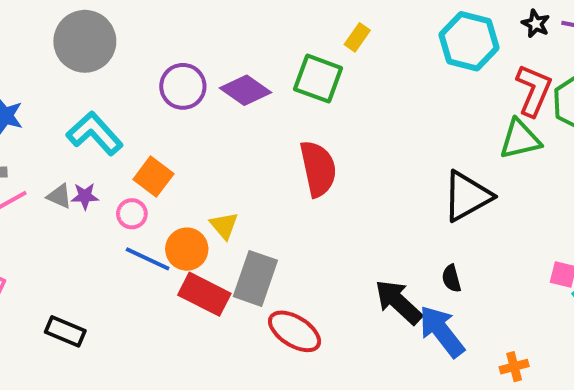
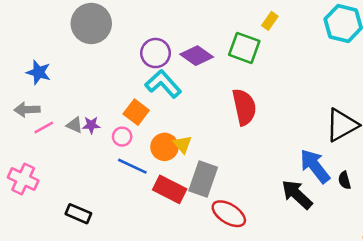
cyan L-shape: (95, 133) -> (163, 84), moved
orange circle: (187, 249) -> (165, 147), moved
black semicircle: (451, 278) -> (344, 180), moved
blue arrow: (442, 331) -> (315, 166), moved

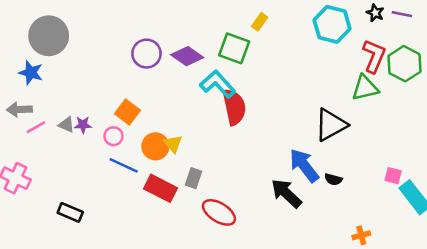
gray circle: (91, 23) -> (49, 36), moved
cyan L-shape: (163, 84) -> (218, 84), moved
gray rectangle: (203, 179) -> (194, 178), size x0.6
black semicircle: (344, 180) -> (333, 179), turned -60

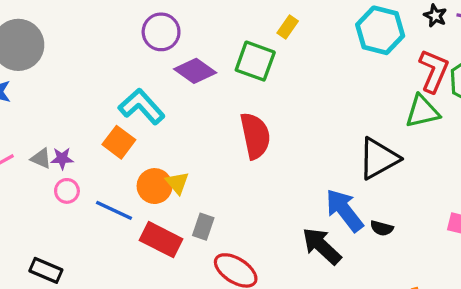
purple circle: (146, 54) -> (161, 32), moved
cyan L-shape: (218, 84) -> (142, 107), moved
pink circle: (113, 136) -> (67, 191), moved

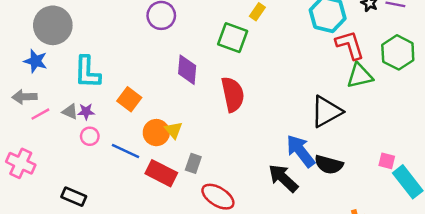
purple diamond: (195, 71) -> (187, 70), moved, turned 60
red L-shape: (434, 71) -> (350, 45), moved, turned -40
cyan L-shape: (142, 107) -> (87, 72), moved, turned -136
black semicircle: (382, 228) -> (329, 165), size x1.6

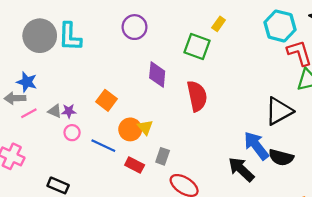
blue star: (36, 61) -> (27, 82), moved
cyan L-shape: (87, 72) -> (70, 37), moved
red rectangle: (161, 173) -> (135, 165), size x0.7

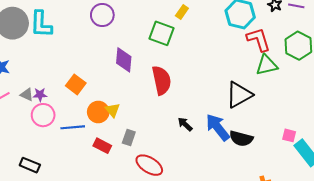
pink circle: (72, 133) -> (43, 115), size x1.5
blue line: (103, 146) -> (73, 127), turned -30
black arrow: (241, 169) -> (185, 124), moved, size x0.6

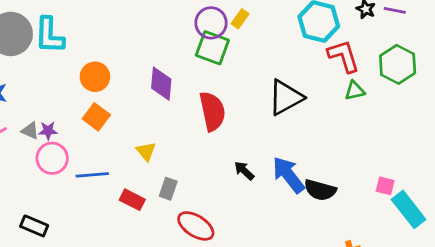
purple circle: (102, 15) -> (211, 23), moved
green triangle: (267, 65) -> (355, 91), size x0.7
black triangle: (239, 95) -> (286, 97), moved
orange circle: (98, 112) -> (95, 77), moved

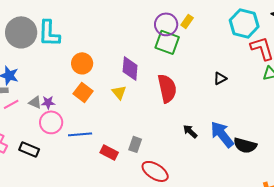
black triangle: (286, 97) -> (220, 78), size x0.5
yellow triangle: (146, 151) -> (119, 92), moved
black rectangle: (34, 226) -> (29, 149), moved

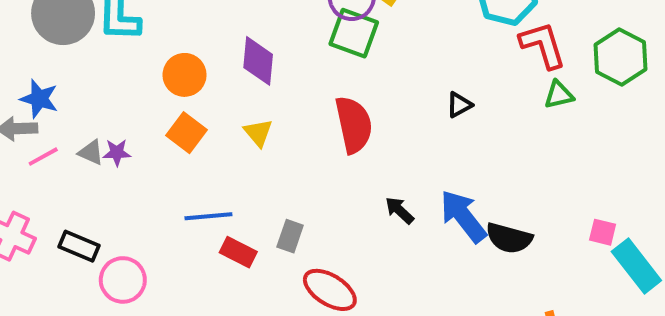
purple diamond: (130, 68) -> (258, 61), moved
pink circle: (51, 122) -> (123, 280), moved
blue line: (80, 134) -> (208, 216), moved

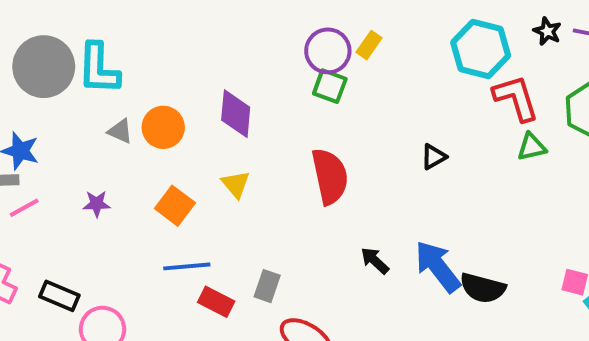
green square: (354, 33) -> (330, 86), size x0.7
orange square: (186, 133) -> (175, 206), moved
gray triangle: (91, 153) -> (120, 131), moved

